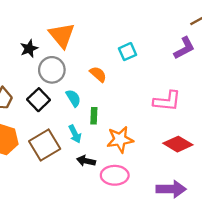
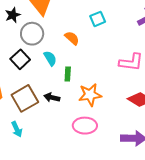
cyan arrow: (75, 134) -> (17, 129), moved
black arrow: (86, 161) -> (52, 97), moved

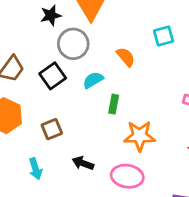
cyan semicircle: (50, 58) -> (93, 80), turned -98
black arrow: (52, 97) -> (83, 163), moved
brown square: (25, 98) -> (52, 129), size x0.6

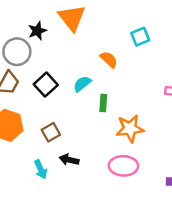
gray circle: (73, 44) -> (17, 52), moved
black arrow: (83, 163) -> (69, 160), moved

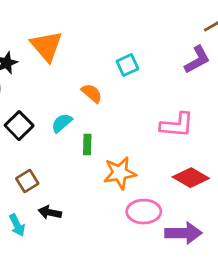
pink ellipse: (123, 166) -> (144, 212), moved

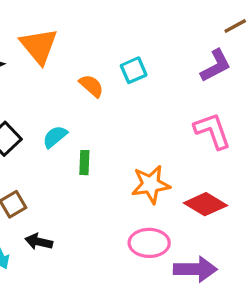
orange semicircle: (92, 93) -> (91, 86), moved
pink L-shape: (177, 125) -> (212, 131), moved, turned -116
orange star: (120, 173) -> (151, 184), moved

